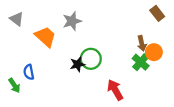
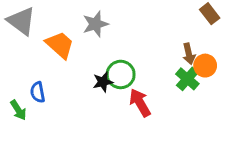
gray triangle: (17, 19) -> (21, 21), size x1.5
red arrow: (115, 90) -> (140, 103), moved

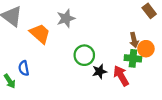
green cross: (187, 79) -> (133, 58), turned -35
black star: (103, 82) -> (99, 71), moved
red arrow: (140, 103) -> (121, 76), moved

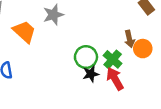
green circle: (84, 55) -> (86, 57), moved
green cross: (133, 58) -> (113, 59), moved, turned 35

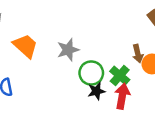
gray star: (53, 15) -> (68, 50), moved
red arrow: (115, 79) -> (122, 96), turned 40

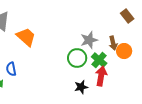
gray star: (68, 50) -> (89, 40), moved
black star: (96, 91) -> (81, 87), moved

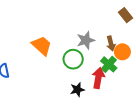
orange trapezoid: (26, 37) -> (42, 46), moved
green cross: (99, 60) -> (109, 64), moved

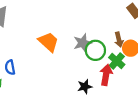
gray star: (86, 40) -> (83, 43), moved
green circle: (73, 59) -> (95, 50), moved

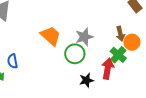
green circle: (95, 50) -> (75, 54), moved

